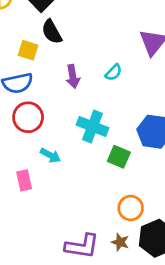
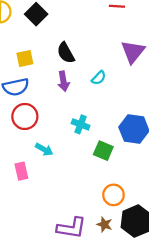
black semicircle: (52, 32) -> (66, 53), moved
yellow square: (28, 50) -> (25, 59), turned -30
cyan cross: (93, 126) -> (81, 124), size x0.7

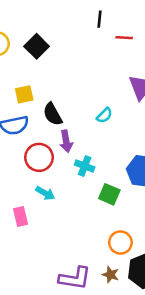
black semicircle: (66, 53) -> (53, 114), moved
purple arrow: (63, 81) -> (66, 141), moved
red circle: (25, 116) -> (39, 157), moved

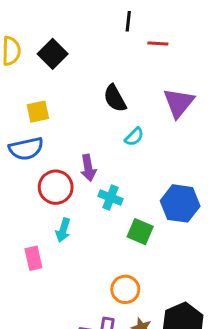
black semicircle: (53, 114) -> (115, 98), moved
cyan arrow: (45, 193) -> (63, 230), turned 78
orange circle: (120, 243) -> (125, 289), moved

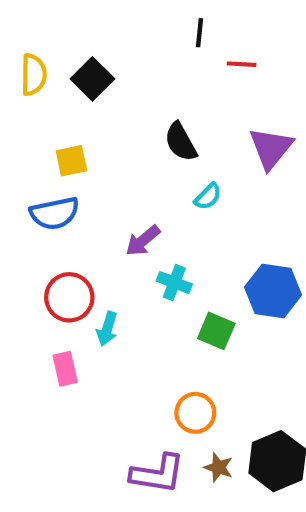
purple arrow: (88, 168) -> (143, 241), turned 60
red circle: (56, 187) -> (69, 297), moved

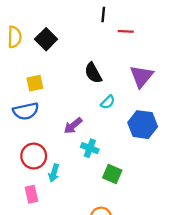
blue hexagon: (273, 291) -> (143, 125), moved

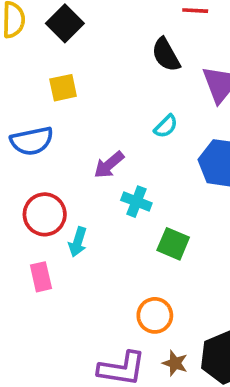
black semicircle: (93, 73) -> (166, 55), moved
yellow square: (35, 83) -> (63, 88), moved

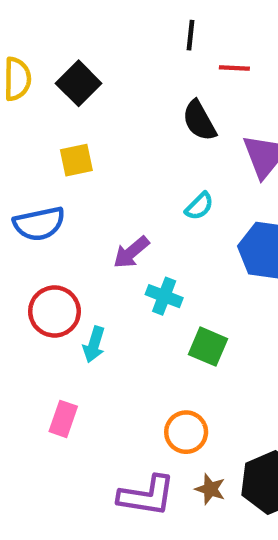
pink rectangle: (41, 277) -> (63, 419), moved, turned 32

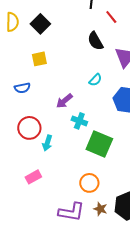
red line: (234, 68) -> (111, 17), turned 48
blue semicircle: (39, 224) -> (22, 88), size x0.7
green square: (208, 347) -> (99, 144), size x1.5
pink rectangle: (63, 419) -> (33, 177), turned 42

